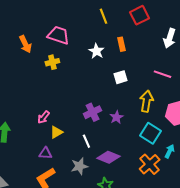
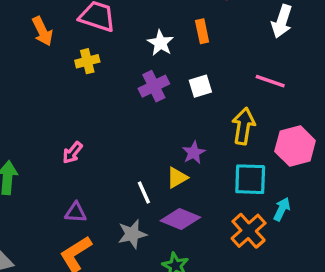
purple cross: (92, 112) -> (154, 86), moved
yellow triangle: (56, 132) -> (177, 178), moved
cyan square: (151, 133) -> (250, 179), turned -30

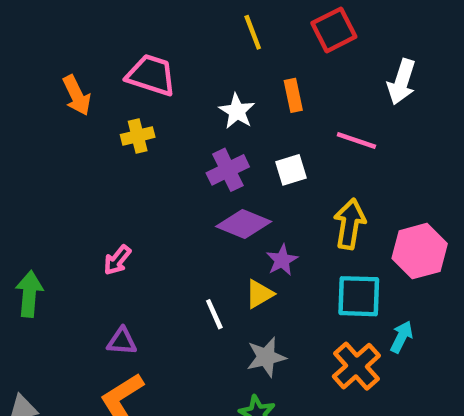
pink line: (270, 81) -> (356, 141), moved
purple diamond: (180, 219) -> (244, 224), moved
gray star: (132, 234) -> (266, 357), moved

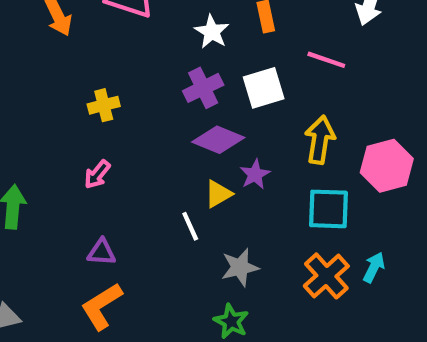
yellow cross: (138, 136) -> (104, 105), moved
white square: (291, 170) -> (264, 88), size x1.4
yellow triangle: (259, 294) -> (218, 194), moved
cyan arrow: (402, 337) -> (374, 267), moved

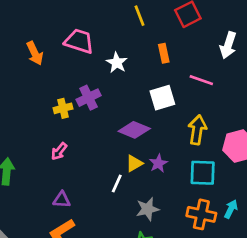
white star: (212, 32) -> (117, 63), moved
purple cross: (203, 88) -> (89, 98), moved
purple star: (255, 174) -> (158, 163), moved
white line: (190, 226) -> (117, 184), turned 48
orange cross: (326, 276) -> (201, 214), turned -36

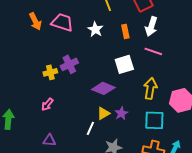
white arrow: (228, 45) -> (151, 26), moved
orange arrow: (35, 53) -> (35, 21), moved
white star: (117, 63) -> (95, 29), moved

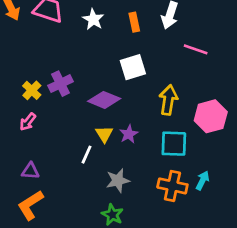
pink line: (153, 51) -> (196, 49), moved
purple cross: (69, 64) -> (60, 84), moved
yellow cross: (50, 72) -> (32, 90), moved, turned -32
yellow triangle: (103, 113) -> (104, 134), turned -32

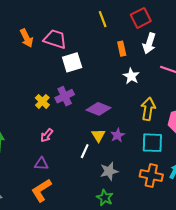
white star: (93, 19) -> (131, 76), moved
white square: (133, 67) -> (72, 62), moved
pink arrow: (28, 122) -> (47, 135), moved

